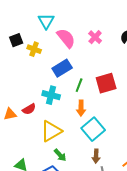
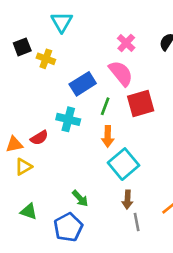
pink semicircle: (66, 38) -> (121, 73), moved
yellow triangle: (51, 131) -> (23, 167), moved, size x0.6

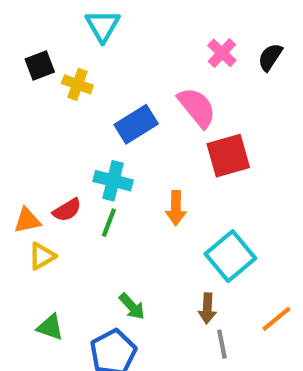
pink cross: (126, 43) -> (222, 53), moved
green line: (105, 106) -> (109, 223), moved
cyan square: (124, 164) -> (230, 256), moved

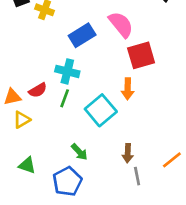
orange arrow: (176, 208) -> (128, 89), moved
cyan square: (230, 256) -> (101, 110), moved

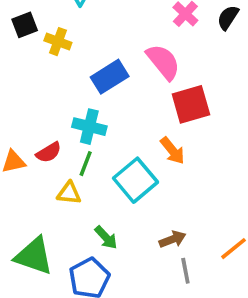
orange arrow: (128, 89) -> (172, 151), turned -40
yellow triangle: (22, 120) -> (69, 193), moved, turned 36
brown arrow: (128, 153) -> (172, 239), turned -114
green triangle: (27, 165) -> (34, 256), size x1.6

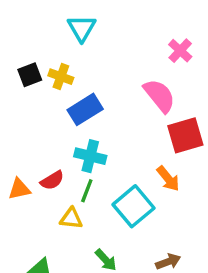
black square: (25, 25) -> (30, 75), moved
blue rectangle: (110, 77) -> (85, 109), moved

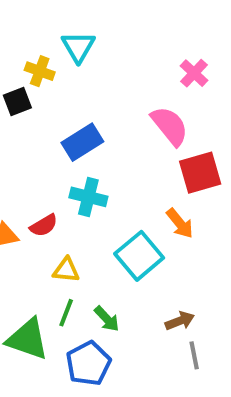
yellow cross: (61, 77) -> (40, 71), moved
green line: (87, 191) -> (66, 313), moved

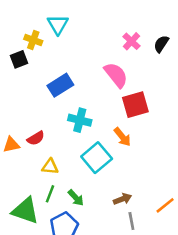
cyan cross: (88, 197) -> (80, 120), moved

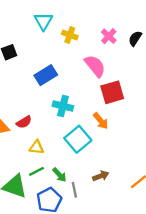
yellow cross: (33, 40) -> (70, 35), moved
green line: (50, 194) -> (37, 171), turned 42
gray line: (131, 221) -> (74, 190), moved

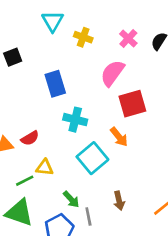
pink semicircle: (95, 66) -> (112, 73), turned -105
blue rectangle: (46, 75) -> (55, 84), turned -75
green line: (37, 171) -> (25, 181), moved
brown arrow: (101, 176) -> (119, 201), turned 98

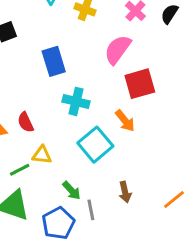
red semicircle: (30, 138) -> (26, 122), turned 96

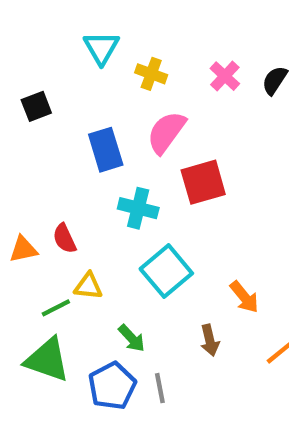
pink semicircle: (118, 49) -> (166, 132), moved
red square: (140, 84) -> (203, 182), moved
orange arrow: (125, 121) -> (244, 297), moved
gray line: (91, 210) -> (160, 388), moved

